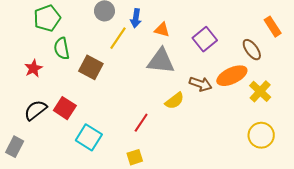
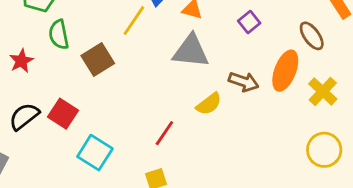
purple square: (205, 39) -> (249, 22), size x0.7
brown square: (91, 67) -> (98, 59), turned 30
orange ellipse: (232, 76) -> (285, 71), turned -44

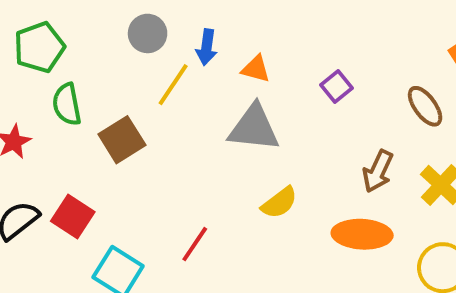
orange ellipse: (285, 71) -> (362, 234), moved, turned 72
brown arrow: (244, 82) -> (378, 171), moved, turned 96
red line: (164, 133) -> (195, 244), moved

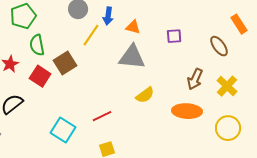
purple square: (336, 87) -> (174, 36), turned 35
red square: (73, 216) -> (40, 76), moved
red line: (195, 244) -> (102, 116), turned 30

